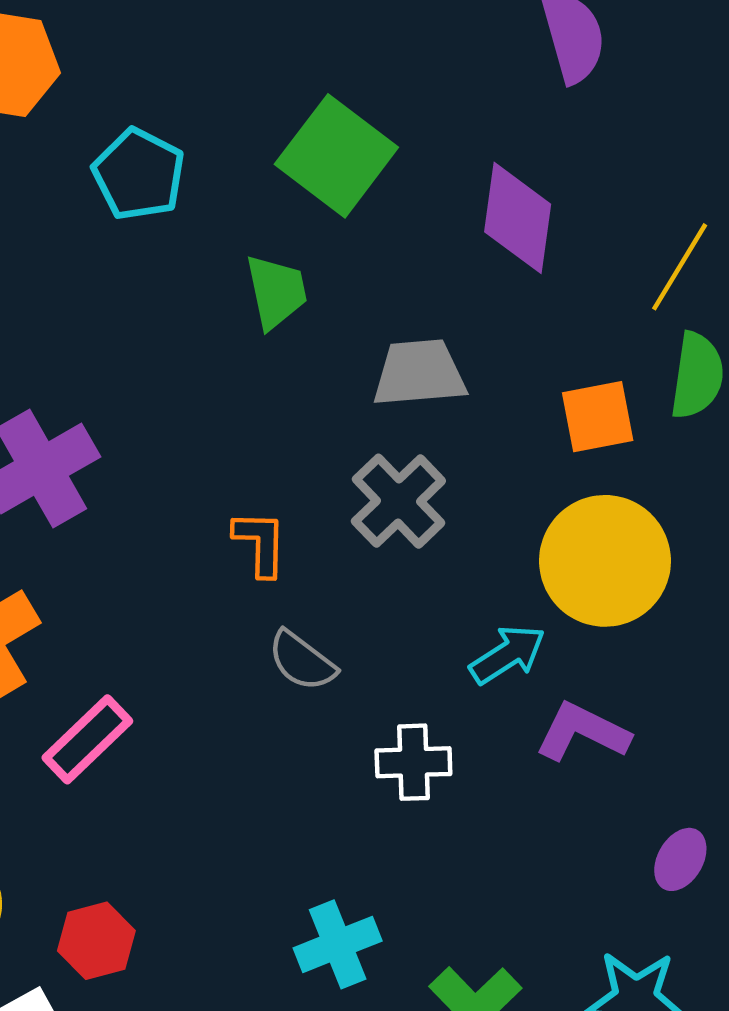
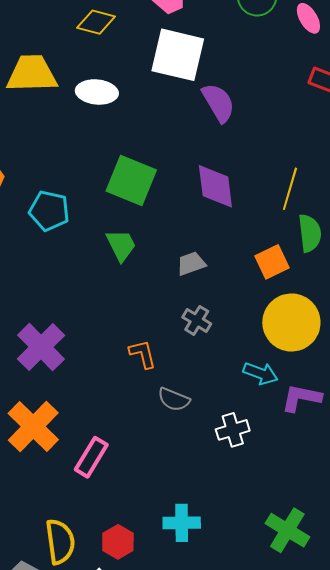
gray trapezoid: (419, 373) -> (191, 264), size x0.7
gray cross: (398, 501) -> (197, 320), size x0.7
cyan arrow: (508, 655) -> (261, 373), turned 68
cyan cross: (338, 944) -> (182, 523), moved, turned 36

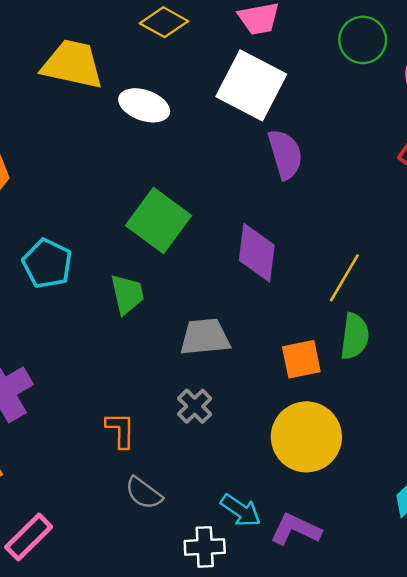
cyan pentagon: (49, 211) -> (47, 264), moved
gray trapezoid: (191, 264) -> (205, 337), size x1.4
cyan arrow: (261, 373) -> (241, 510), moved

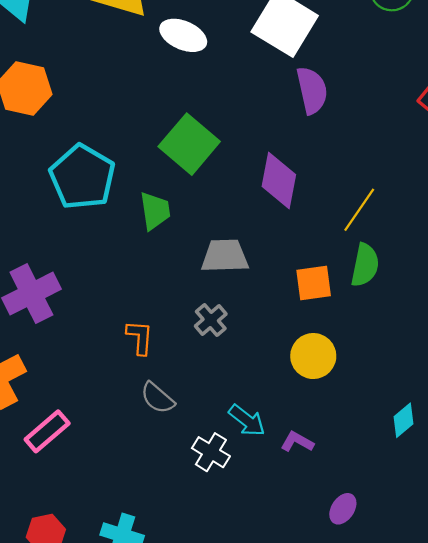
cyan pentagon: (47, 264) -> (82, 177), size x1.4
yellow circle: (306, 437) -> (313, 356), size x0.7
purple L-shape: (296, 529) -> (297, 442), size x0.7
white cross: (205, 547) -> (211, 452), turned 30

